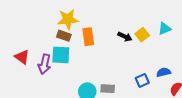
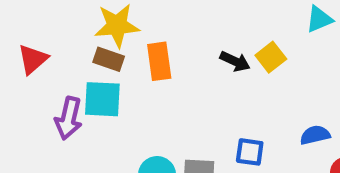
cyan triangle: (165, 29) -> (319, 19), moved
red triangle: (22, 57) -> (33, 59), moved, turned 42
blue square: (142, 80) -> (250, 152), moved, turned 32

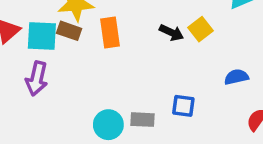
cyan square: (102, 99) -> (42, 36), moved
blue semicircle: (315, 135) -> (236, 77), moved

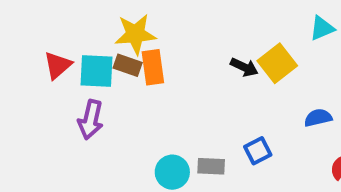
yellow square: (200, 29) -> (277, 63), size x1.4
orange rectangle: (110, 33) -> (153, 67), moved
blue square: (183, 106) -> (258, 151), turned -35

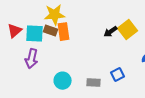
black arrow: (244, 67) -> (111, 32), turned 120
cyan circle: (172, 172) -> (63, 81), moved

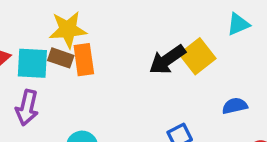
black arrow: (111, 32) -> (167, 60), size x1.5

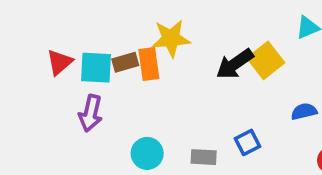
yellow star: (68, 30) -> (171, 38), moved
brown rectangle: (61, 58) -> (125, 62), turned -35

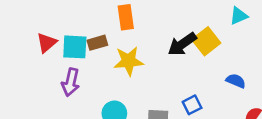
yellow star: (171, 38) -> (129, 61), moved
orange rectangle: (149, 64) -> (126, 17), moved
blue semicircle: (304, 111) -> (236, 81), turned 36

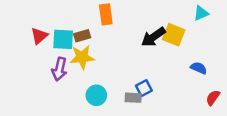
yellow square: (206, 41) -> (174, 35), turned -30
yellow star: (129, 61) -> (82, 57), moved
blue square: (192, 105) -> (144, 88), moved

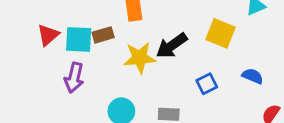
black arrow: (153, 37) -> (172, 46), moved
yellow star: (82, 57) -> (140, 58), moved
blue square: (144, 88) -> (207, 84), moved

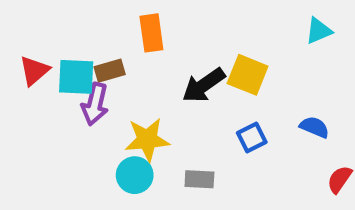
yellow square: (221, 33) -> (248, 75), moved
yellow star: (140, 58) -> (147, 140), moved
purple arrow: (74, 78) -> (95, 104), moved

